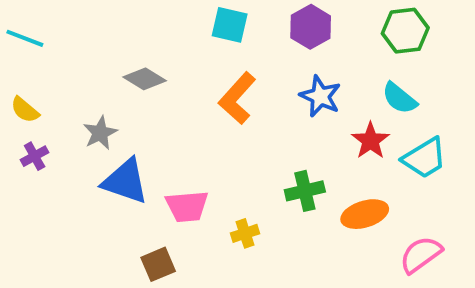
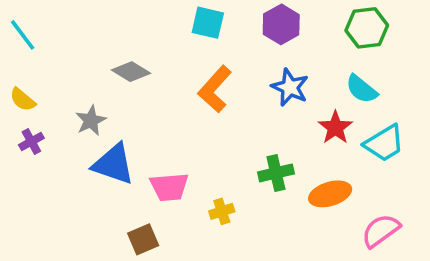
cyan line: (25, 38) -> (23, 35), turned 32

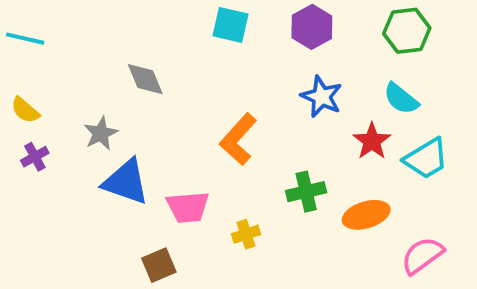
cyan line: (23, 35) -> (25, 39), turned -40
gray diamond: (131, 72) -> (145, 79), turned 36
orange L-shape: (215, 89) -> (238, 139), moved

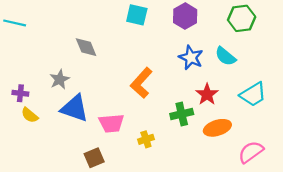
cyan semicircle: (401, 99) -> (225, 56), moved
yellow semicircle: (25, 110) -> (30, 115), moved
red star: (372, 141) -> (207, 94), moved
purple cross: (35, 157) -> (20, 93), turned 35

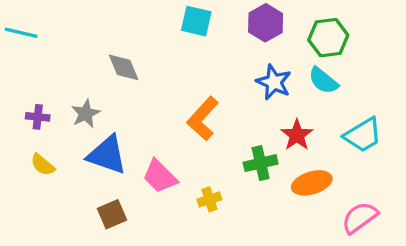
green hexagon: (242, 18) -> (328, 38), moved
purple cross: (20, 93) -> (38, 117), moved
pink trapezoid: (111, 123) -> (160, 176), turned 50
brown square: (94, 158) -> (112, 214), moved

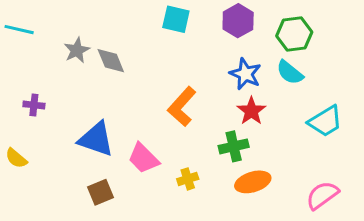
gray star: (86, 114) -> (77, 50), moved
red star: (297, 135) -> (251, 111), moved
yellow semicircle: (43, 165) -> (16, 158), moved
orange ellipse: (312, 183) -> (253, 182), moved

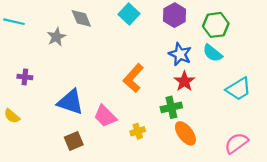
cyan square: (176, 19) -> (129, 14), turned 30
gray diamond: (111, 61) -> (81, 18), moved
orange ellipse: (253, 182) -> (185, 133), turned 70

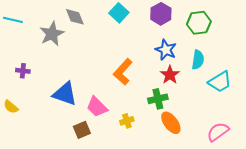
gray star: (56, 37) -> (52, 34), size x1.4
cyan semicircle: (213, 53) -> (198, 60), moved, turned -120
brown square: (74, 141) -> (82, 130), moved

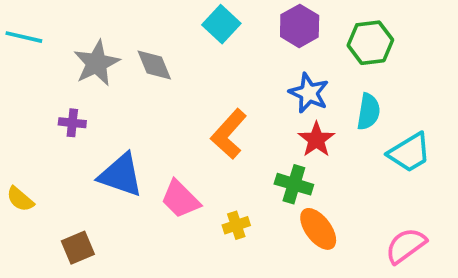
gray diamond: (75, 17) -> (154, 65), moved
purple cross: (23, 71) -> (72, 123), moved
green cross: (158, 99) -> (294, 184), turned 30
brown square: (82, 130) -> (78, 248), moved

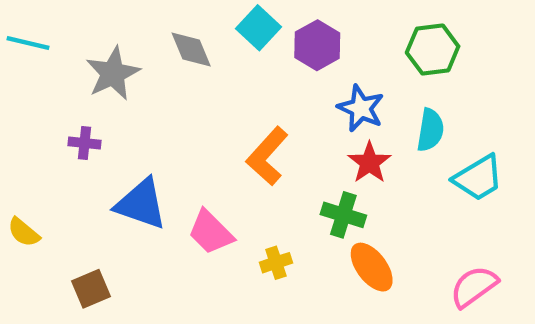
purple hexagon: (300, 26) -> (317, 45), moved
gray diamond: (154, 65) -> (191, 50), moved

